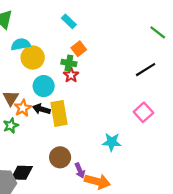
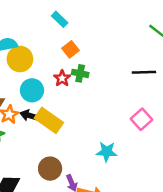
green cross: (69, 63) -> (80, 73), moved
black line: (146, 70) -> (144, 72), turned 30
yellow rectangle: (59, 113) -> (49, 120), turned -45

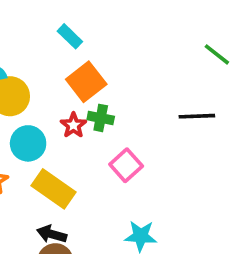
orange square: (71, 49) -> (86, 82), size x1.5
black arrow: (30, 116) -> (52, 234), moved
pink square: (142, 119) -> (126, 165), moved

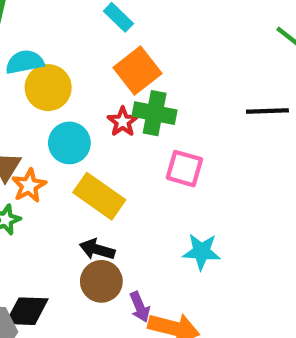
green cross: (101, 118) -> (155, 113), size x1.4
pink square: (126, 165) -> (184, 169), turned -32

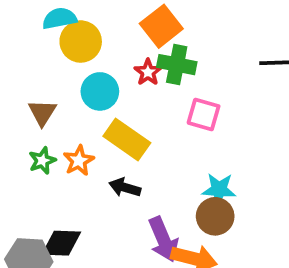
orange star: (29, 186) -> (79, 161), moved
brown circle: (101, 281) -> (215, 216), moved
purple arrow: (140, 307) -> (163, 239), size x1.6

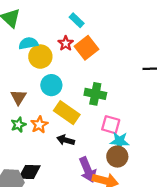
green cross: (177, 65) -> (95, 94), moved
red star: (148, 72) -> (66, 43), moved
pink square: (204, 115) -> (111, 125), moved

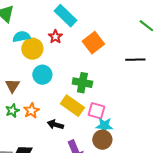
cyan rectangle: (77, 20) -> (65, 16), size x1.6
orange square: (87, 48) -> (93, 43), moved
yellow rectangle: (67, 113) -> (72, 106), moved

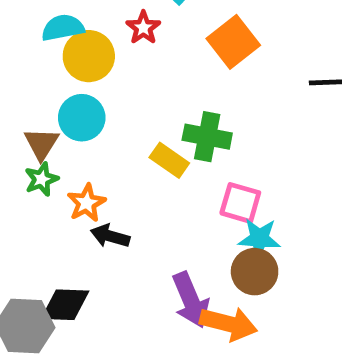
cyan circle: (42, 75) -> (82, 118), moved
yellow rectangle: (72, 106) -> (169, 160), moved, size x0.7
green star: (12, 111) -> (41, 179), moved
black arrow: (55, 125) -> (110, 236), moved

